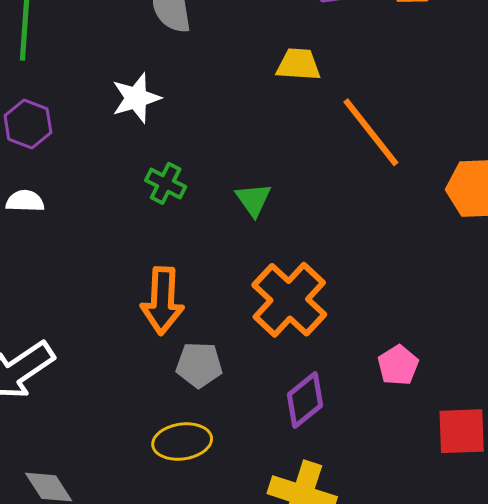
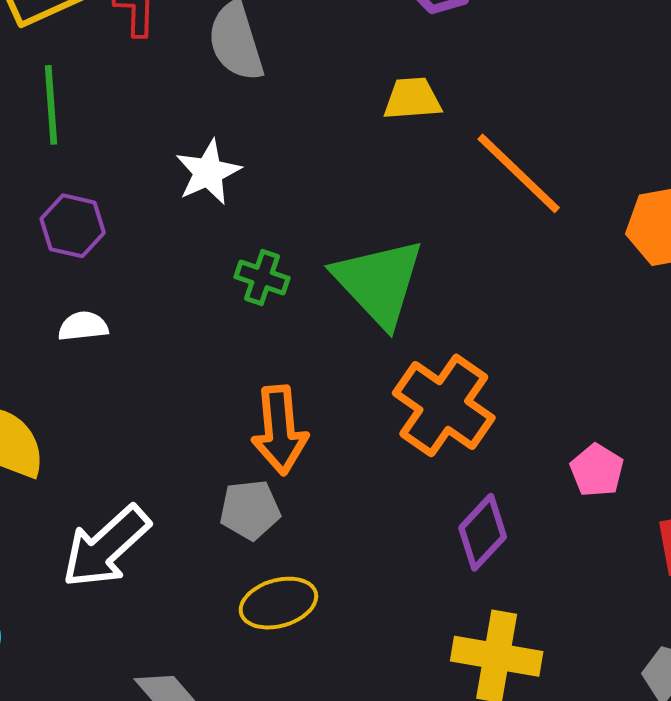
green triangle: (253, 200) -> (379, 282), size x2.0
gray pentagon: (199, 365) -> (250, 510), moved
yellow ellipse: (182, 442) -> (278, 603), moved

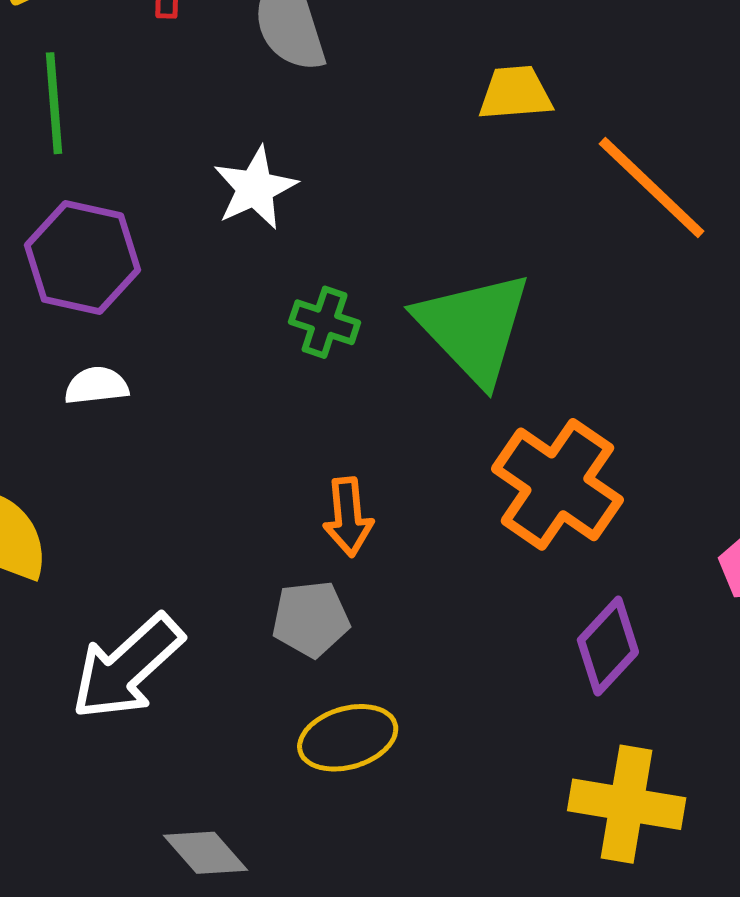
purple hexagon: (73, 226) -> (82, 258), size x1.4
orange arrow: (280, 430) -> (348, 517), size x0.7

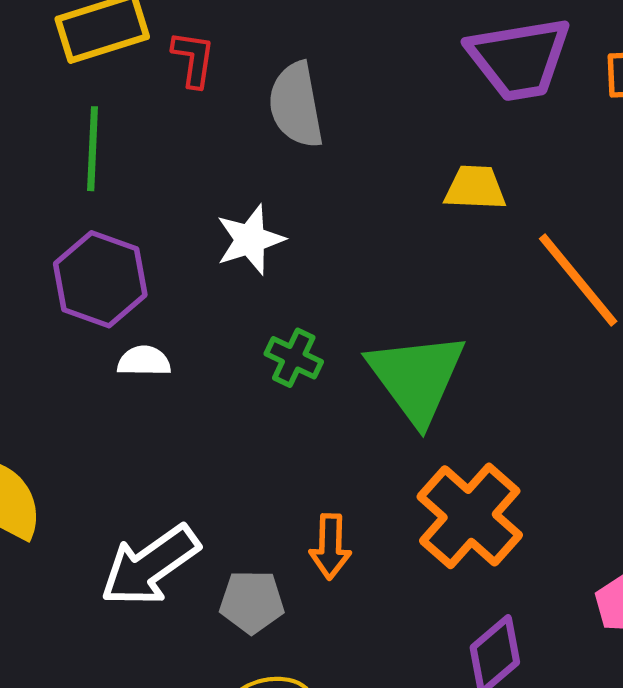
white semicircle: (96, 386) -> (144, 361), moved
orange arrow: (348, 517) -> (330, 547), moved
white arrow: (127, 667) -> (150, 566), moved

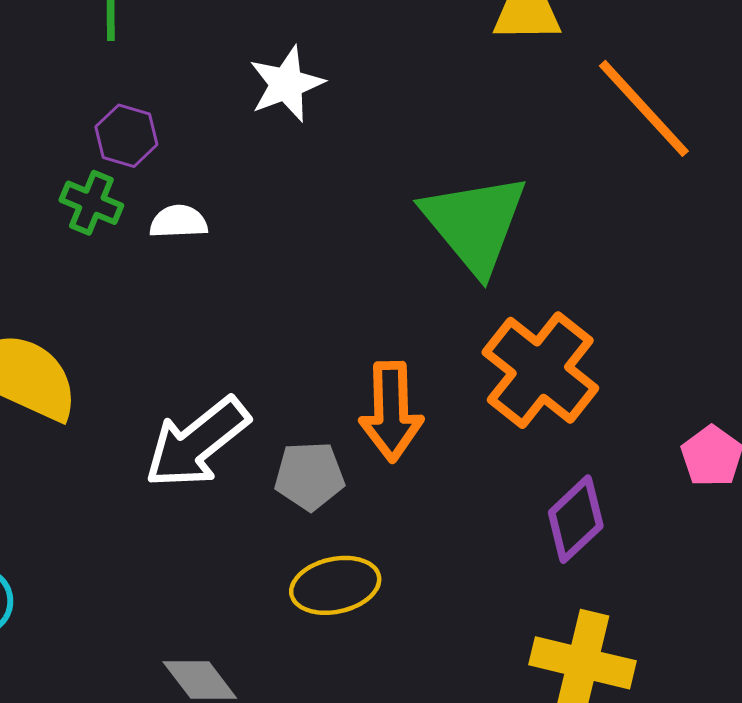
purple hexagon: (100, 279) -> (126, 136), size x0.6
green cross: (294, 358) -> (91, 203), moved
orange arrow: (330, 547) -> (391, 412), size x1.4

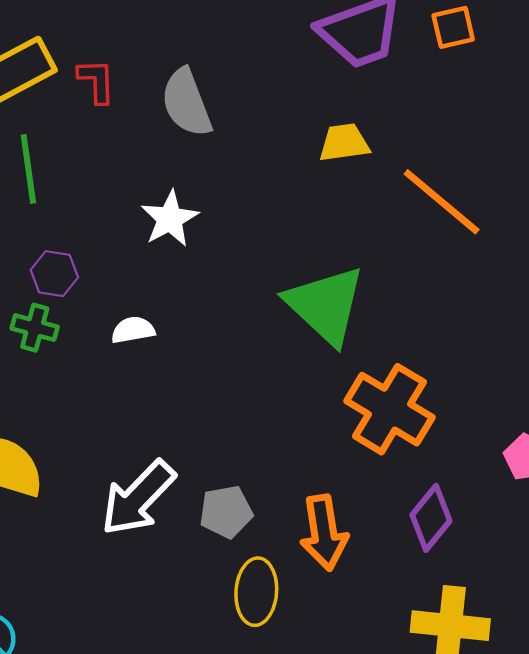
white semicircle: (179, 222) -> (133, 330), moved
orange arrow: (391, 412) -> (324, 533), moved
yellow ellipse: (335, 585) -> (256, 592), turned -66

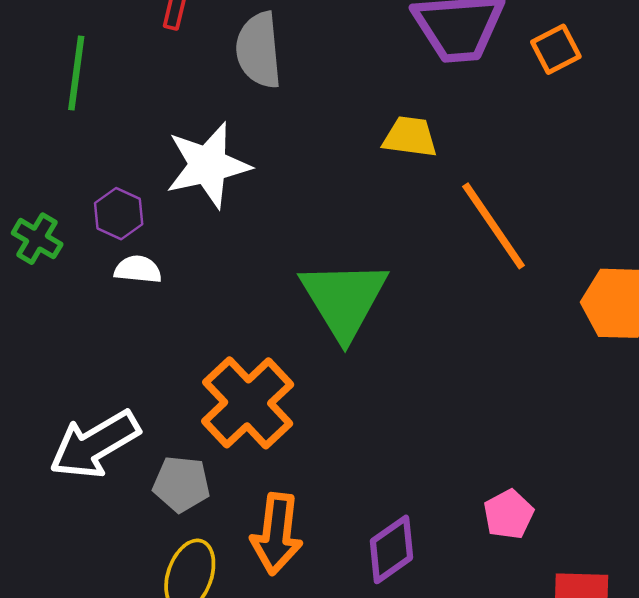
orange square: (453, 27) -> (556, 49), turned -30
white star: (170, 219) -> (208, 165), size x1.4
purple hexagon: (54, 274) -> (119, 214), moved
orange cross: (389, 409) -> (248, 403), moved

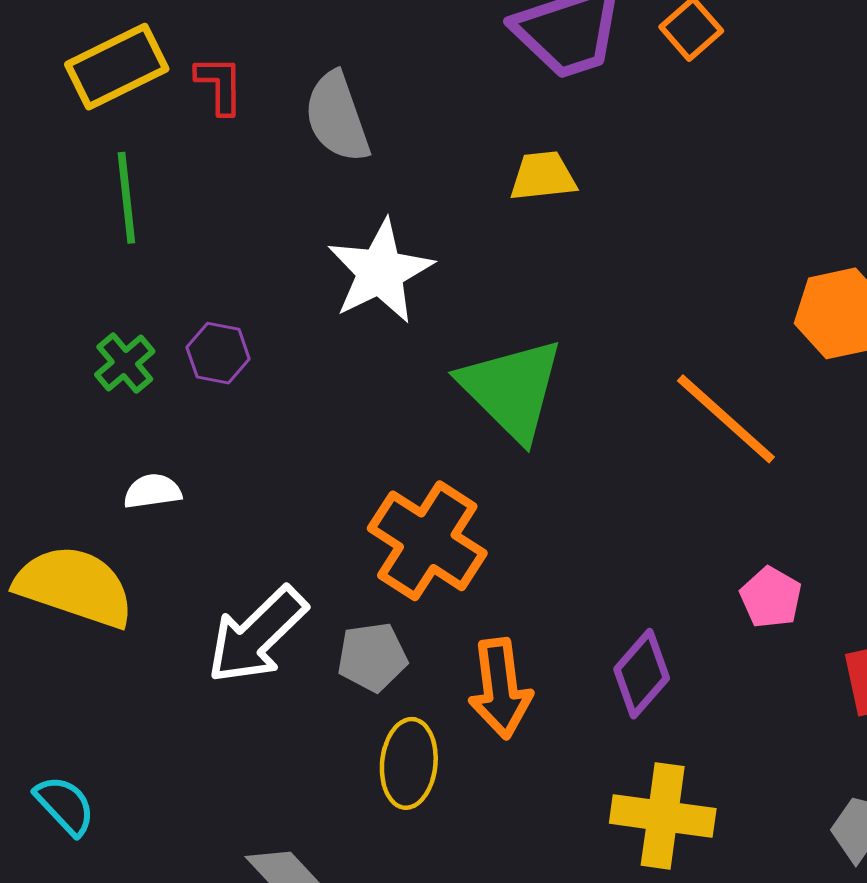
white star: (208, 165) -> (380, 272), moved
orange line: (494, 226) -> (726, 419), moved
green cross: (37, 239) -> (125, 363), moved, turned 33
white semicircle: (138, 269) -> (152, 491), moved

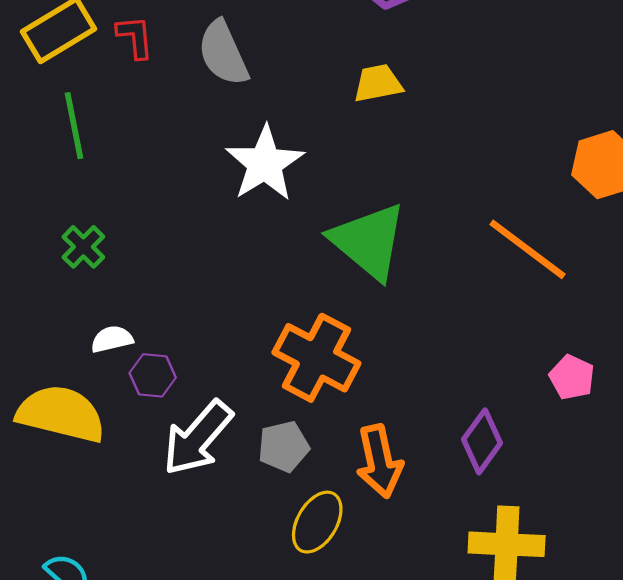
purple hexagon: (218, 353) -> (153, 375), moved
yellow ellipse: (409, 763) -> (317, 522), turned 30

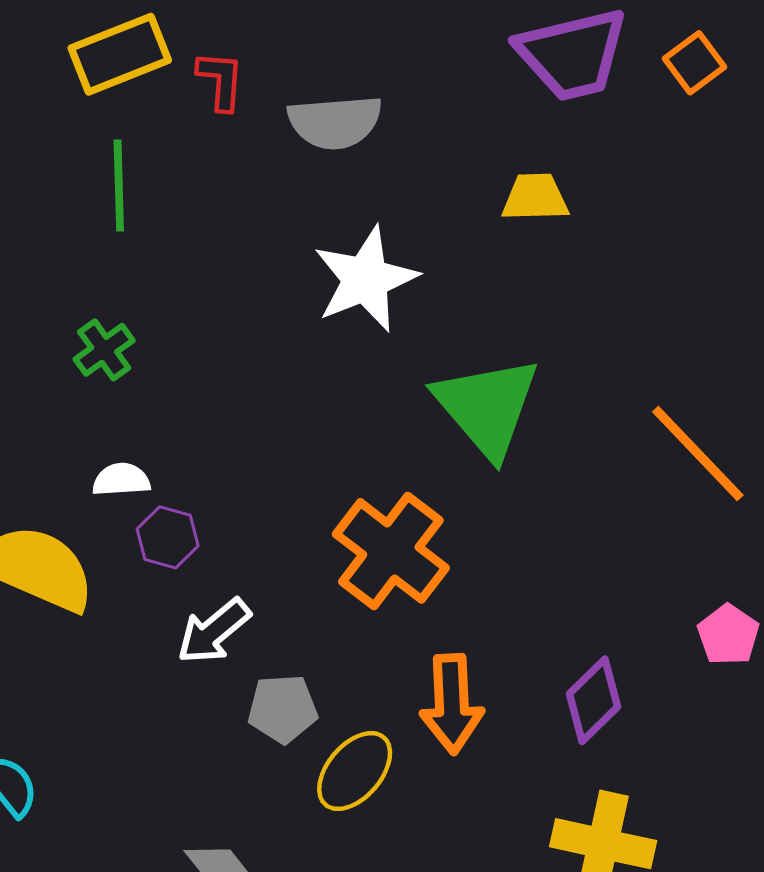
gray semicircle: (223, 53) -> (335, 122), turned -80
white arrow: (198, 438) -> (214, 631), size x0.7
gray pentagon: (284, 446) -> (283, 709), moved

